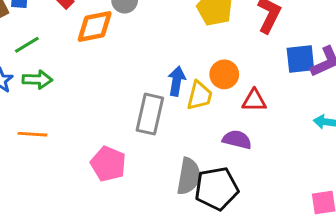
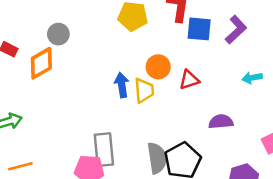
blue square: (300, 59) -> (199, 29), moved, turned 30
gray rectangle: (150, 114) -> (104, 150), moved
purple semicircle: (237, 140) -> (221, 122), moved

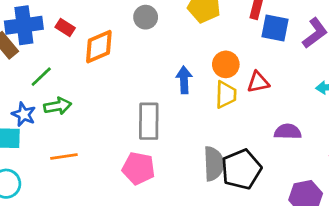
gray circle: (58, 34) -> (146, 17), moved
yellow trapezoid: (144, 90) -> (226, 95), moved
gray rectangle: (104, 150) -> (149, 121), moved

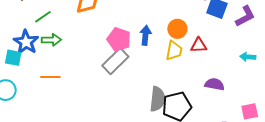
blue star: (24, 114) -> (26, 42), size x1.4
gray rectangle: (149, 121) -> (115, 61), turned 36
pink pentagon: (138, 168) -> (119, 39), moved

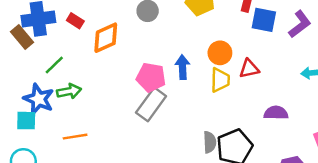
gray semicircle: (157, 99) -> (210, 142), size x0.7

